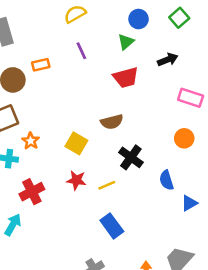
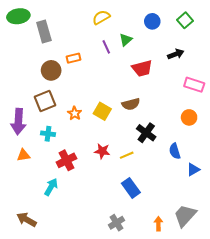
green triangle: (126, 42) -> (126, 40), moved
orange star: (31, 141) -> (75, 113), moved
yellow square: (76, 143) -> (102, 111), moved

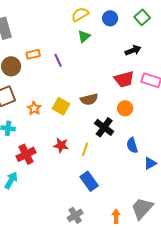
yellow semicircle: (101, 17) -> (80, 14), moved
purple line: (106, 47) -> (58, 60), moved
red trapezoid: (142, 68) -> (124, 79), moved
orange circle: (189, 117) -> (125, 108), moved
yellow line: (127, 155) -> (85, 149), turned -48

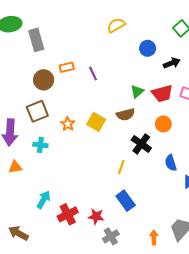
blue circle: (110, 18) -> (148, 48), moved
green triangle: (84, 36) -> (137, 91), moved
red star: (61, 145) -> (96, 216), moved
red cross: (26, 154) -> (68, 214), moved

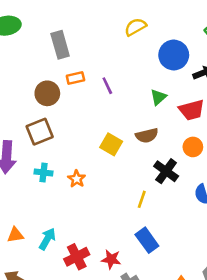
gray rectangle: (36, 40) -> (60, 45), moved
blue circle: (148, 48) -> (174, 55), size x1.5
green triangle: (137, 91) -> (158, 97), moved
orange star: (68, 124) -> (77, 179), moved
orange triangle: (15, 167) -> (15, 235), moved

